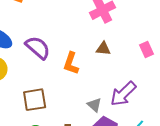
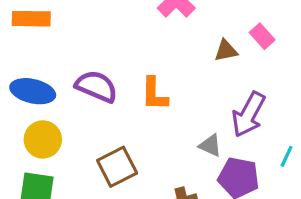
brown triangle: (103, 49) -> (226, 51), moved

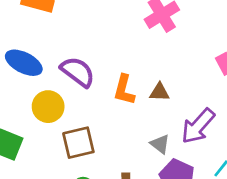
brown triangle: (226, 51) -> (159, 92), moved
yellow circle: (43, 139) -> (48, 107), moved

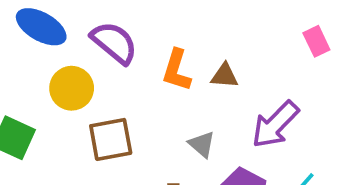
gray triangle: (160, 144) -> (202, 144), moved

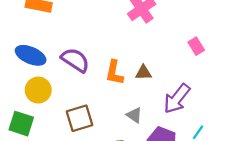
yellow circle: (72, 88) -> (38, 90), moved

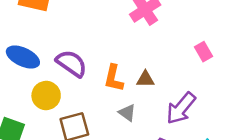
yellow circle: (38, 90) -> (46, 95), moved
gray triangle: (134, 115) -> (127, 113), moved

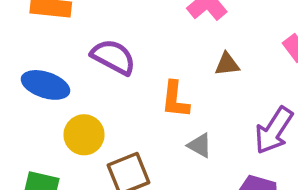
purple semicircle: (71, 63) -> (113, 57), moved
brown triangle: (145, 79) -> (227, 64), moved

